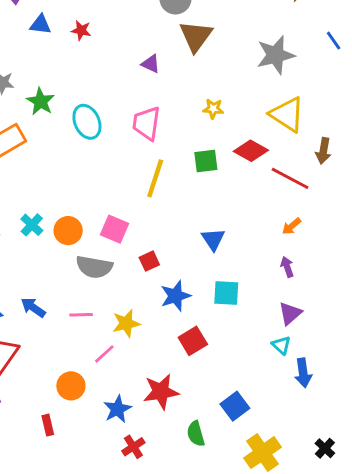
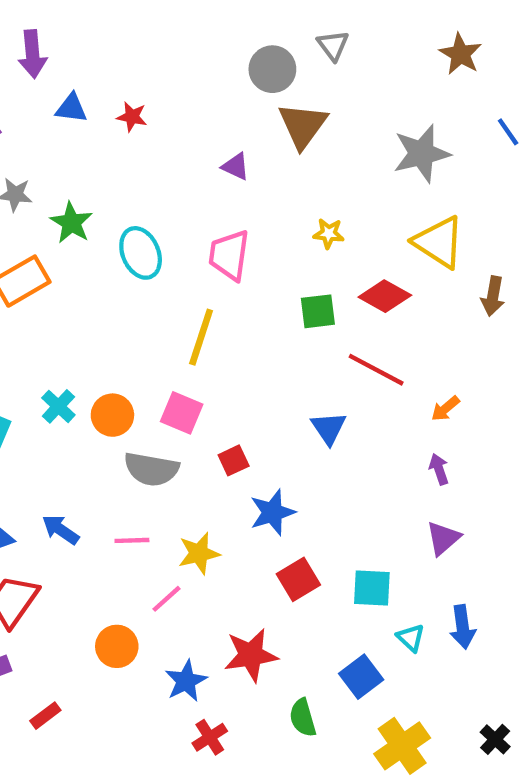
yellow line: (155, 178) -> (201, 337), moved
red line: (290, 178) -> (376, 370), moved
cyan square: (226, 293) -> (372, 588), moved
cyan triangle: (281, 345) -> (411, 638), moved
red rectangle: (48, 425) -> (45, 716), moved, turned 66

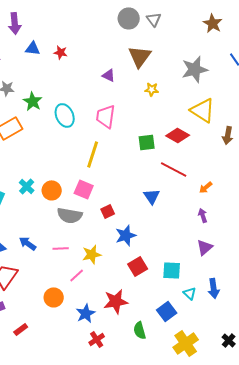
gray circle: (272, 69) -> (129, 18), moved
yellow star: (329, 233) -> (152, 89), moved

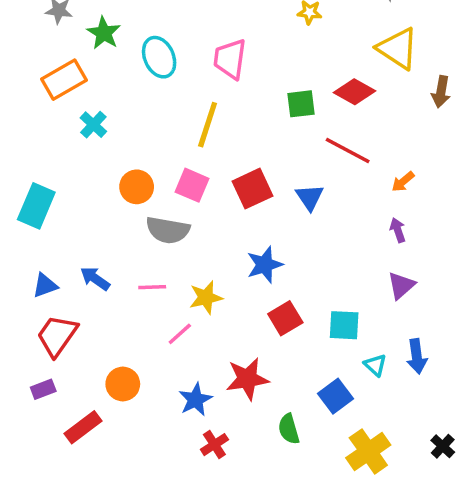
cyan cross: (27, 186) -> (93, 125), moved
red square: (108, 211) -> (252, 189), moved, size x1.6
orange circle: (54, 297) -> (123, 384), moved
red rectangle: (21, 329) -> (83, 427), size x1.5

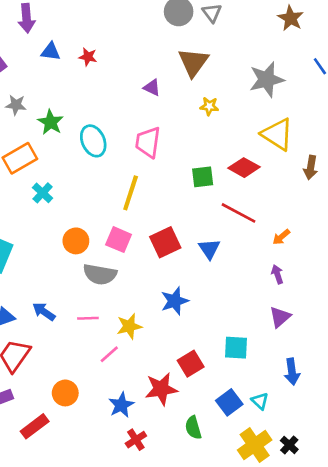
red square: (285, 318) -> (191, 364), moved
cyan triangle: (375, 365) -> (260, 401), moved
black cross: (443, 446) -> (289, 445), moved

